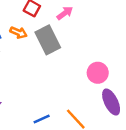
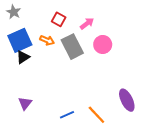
pink circle: (98, 73) -> (103, 45), moved

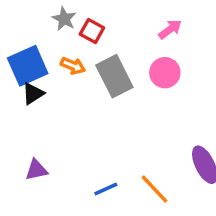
gray star: (14, 12) -> (64, 19), moved
pink arrow: (87, 24) -> (170, 29), moved
purple triangle: (25, 103) -> (36, 170), turned 40

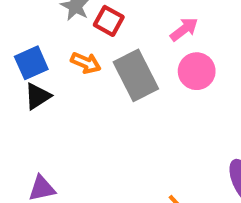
pink arrow: (170, 29) -> (184, 29), moved
blue square: (28, 66) -> (31, 63), size x0.7

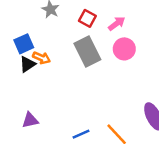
red square: (109, 21) -> (87, 18), moved
orange arrow: (86, 63) -> (42, 58), moved

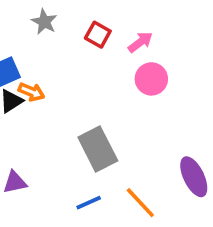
gray rectangle: (87, 51) -> (98, 149), moved

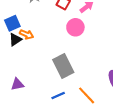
pink circle: (151, 79) -> (75, 27), moved

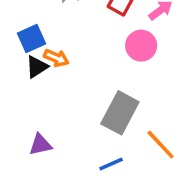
gray rectangle: (63, 66) -> (120, 113), turned 55
orange line: (87, 95) -> (161, 145), moved

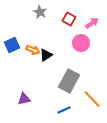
blue square: (32, 39) -> (12, 45), moved
black triangle: (37, 67) -> (46, 55), moved

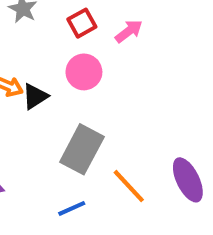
red square: (69, 19) -> (82, 23), turned 32
pink circle: (81, 43) -> (84, 72), moved

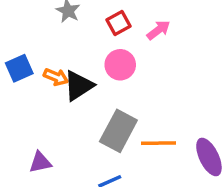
black triangle: (35, 96) -> (78, 86), size x1.4
orange line: (129, 186) -> (158, 143), moved, turned -48

